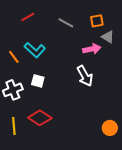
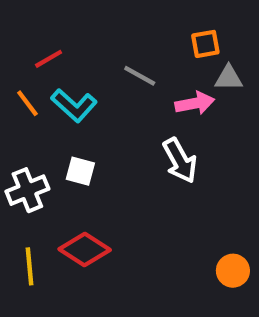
red line: (28, 17) -> (49, 59), moved
gray line: (66, 23) -> (140, 76), moved
gray triangle: (108, 37) -> (229, 78), turned -32
orange line: (14, 57) -> (27, 103), moved

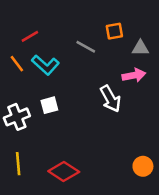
orange square: (205, 44) -> (114, 31), moved
pink arrow: (195, 103) -> (134, 75), moved
white square: (80, 171) -> (49, 105), turned -30
red diamond: (85, 249) -> (64, 171), moved

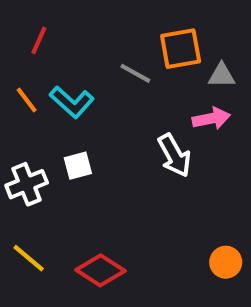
orange square: (114, 31) -> (181, 49), size x1.5
red line: (30, 36) -> (39, 40), moved, turned -36
yellow line: (18, 164) -> (29, 258), turned -45

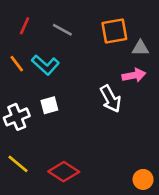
gray line: (135, 73) -> (62, 30), moved
orange circle: (226, 262) -> (143, 179), moved

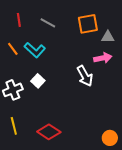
red line: (25, 26) -> (19, 20), turned -32
white square: (49, 105) -> (38, 81), turned -32
yellow line: (18, 164) -> (14, 126), turned 36

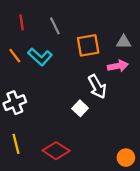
gray line: (48, 23) -> (55, 26), turned 35
orange square: (88, 24) -> (88, 45), moved
white square: (38, 81) -> (80, 108), moved

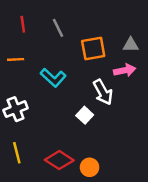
orange line: (15, 56) -> (16, 59), turned -56
cyan L-shape: (40, 57) -> (53, 78), moved
orange circle: (126, 158) -> (90, 167), moved

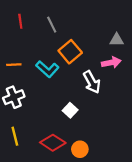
orange square: (93, 48) -> (70, 52), moved, turned -30
orange line: (16, 59) -> (14, 65), moved
white square: (85, 115) -> (70, 110), moved

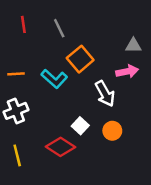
red diamond: (53, 143) -> (60, 147), moved
orange circle: (80, 149) -> (112, 131), moved

